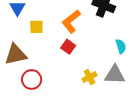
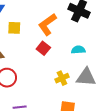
cyan semicircle: (121, 46) -> (78, 50), moved, turned -80

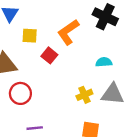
red square: (43, 48) -> (49, 55), moved

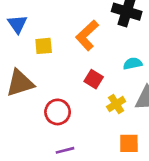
red square: (49, 55) -> (94, 79), moved
red circle: (20, 93) -> (58, 112), moved

